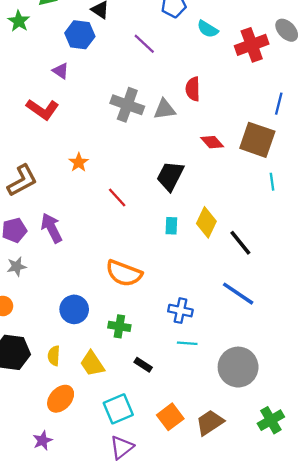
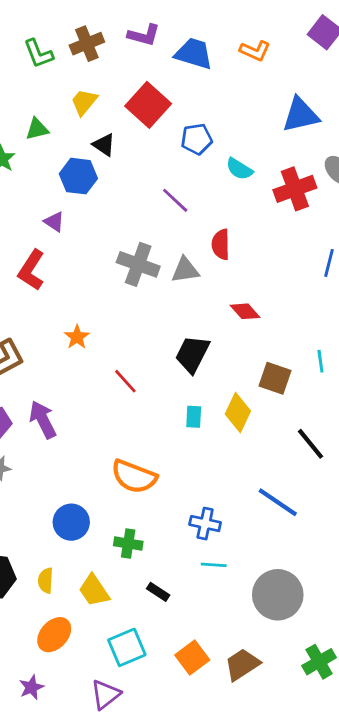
purple line: (144, 44) -> (175, 200), moved
red L-shape: (43, 109) -> (31, 270), turned 88
brown square: (257, 140) -> (275, 378), moved, size x0.7
black line: (240, 243) -> (311, 444), moved
purple triangle: (122, 447) -> (105, 694), moved

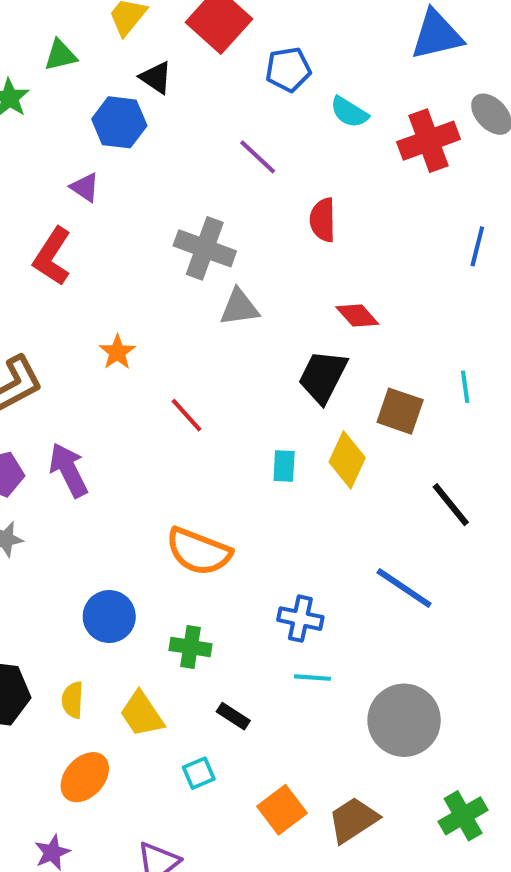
gray triangle: (185, 270) -> (239, 307), moved
black trapezoid: (192, 354) -> (323, 377), moved
cyan square: (127, 647) -> (199, 773), moved, size x0.6

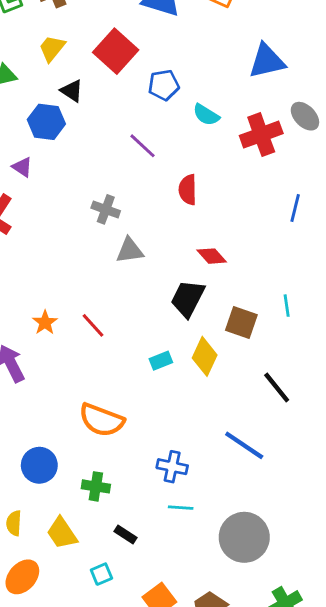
gray cross: (205, 248) -> (106, 209), size x0.7
orange star: (117, 352) -> (45, 323), moved
cyan rectangle: (284, 466) -> (161, 361), turned 65

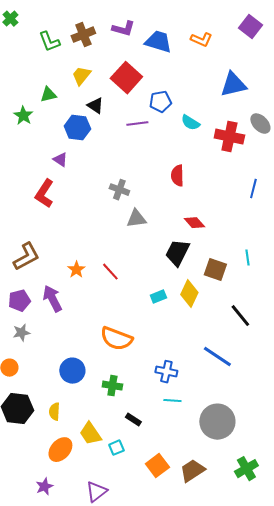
red cross: (261, 135) -> (229, 137), turned 32
purple line: (142, 146) -> (137, 124), moved, turned -50
yellow trapezoid: (62, 533) -> (90, 434), moved

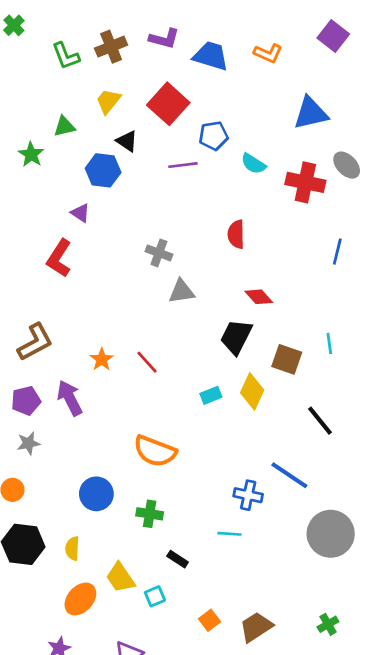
blue cross: (166, 372) -> (248, 495), moved
gray circle: (217, 422) -> (331, 534), moved
orange square: (157, 466) -> (210, 620), size x0.7
green cross: (246, 469) -> (328, 624), size x0.7

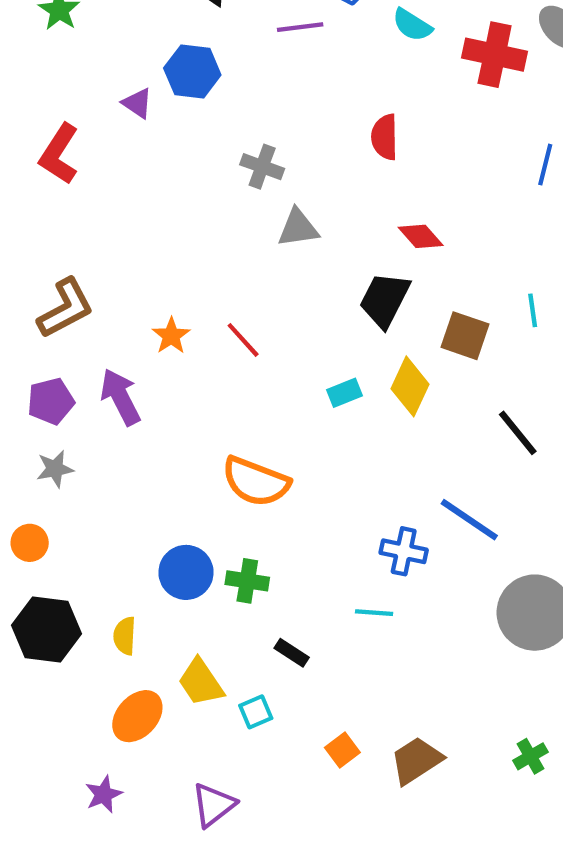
blue hexagon: (103, 170) -> (192, 72), moved
red L-shape: (59, 258) -> (59, 154), moved
blue circle: (96, 494) -> (186, 572), moved

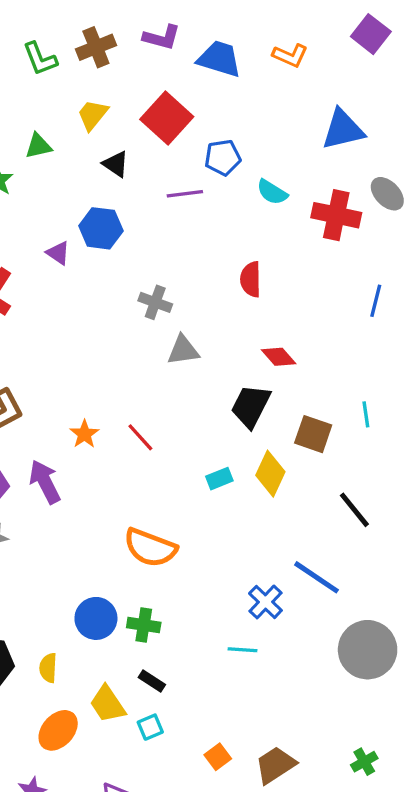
blue cross: (404, 551) -> (265, 602), turned 32
black rectangle: (292, 653) -> (152, 681), moved

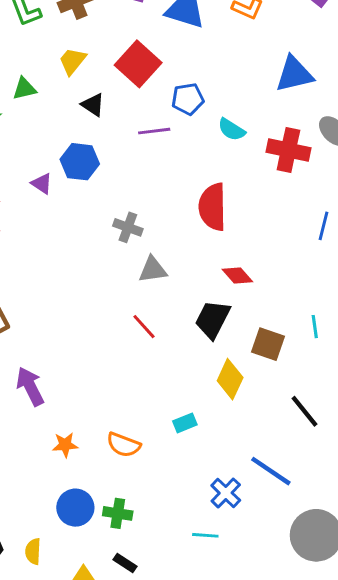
red semicircle: (251, 279) -> (213, 207), size x1.5
orange star: (84, 434) -> (65, 445), moved, turned 30
red line: (140, 437) -> (144, 327), moved
cyan rectangle: (219, 479) -> (185, 423), moved
orange semicircle: (150, 548) -> (124, 445), size x0.7

